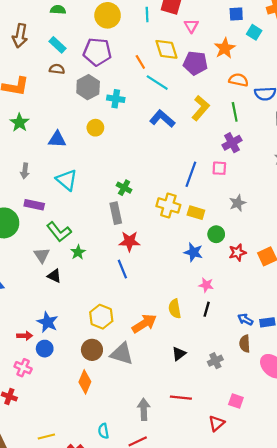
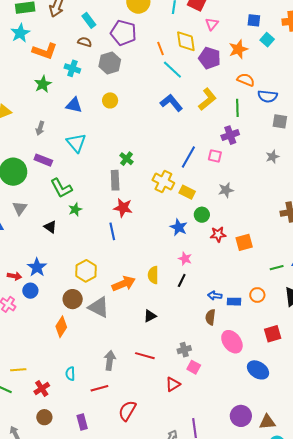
cyan cross: (116, 99) -> (72, 68), moved
gray triangle: (42, 255) -> (20, 208), moved
blue arrow: (245, 319) -> (215, 296), turned -32
gray cross: (215, 361) -> (184, 350), moved

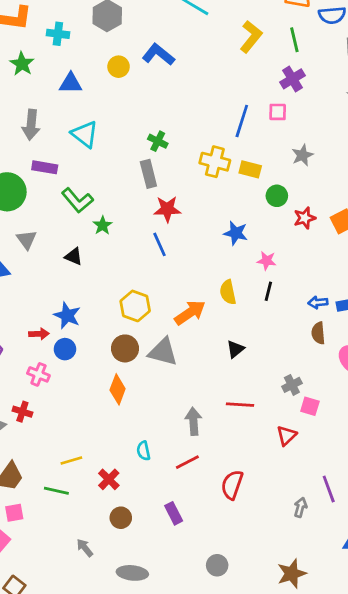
blue L-shape: (171, 103) -> (158, 55), moved
gray arrow: (40, 128) -> (31, 125), size x1.5
blue star: (179, 227) -> (236, 233), moved

